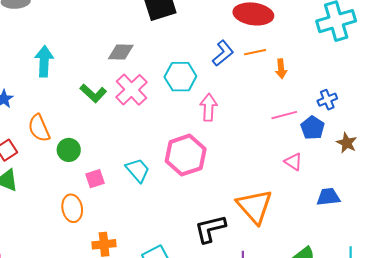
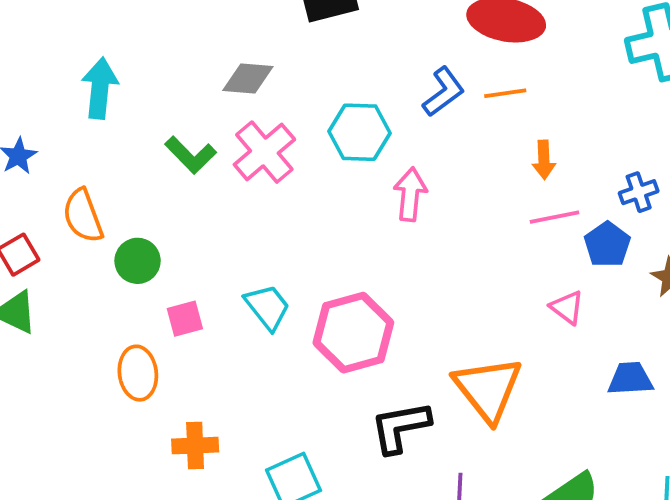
orange arrow: (281, 69) -> (544, 160), moved
pink hexagon: (186, 155) -> (353, 333), moved

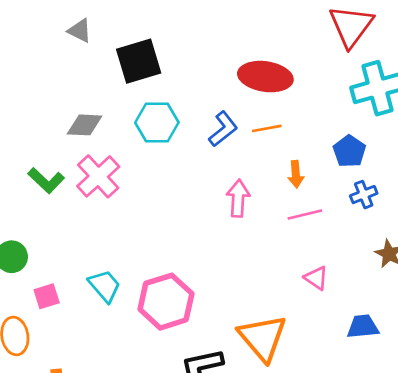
cyan hexagon: (360, 132) -> (157, 122), moved
pink arrow: (410, 194) -> (238, 198), moved
blue pentagon: (607, 245) -> (349, 151), moved

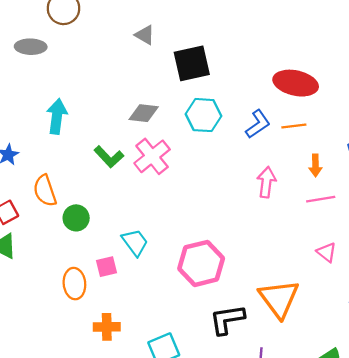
cyan trapezoid: (105, 286) -> (135, 242), moved
pink square: (47, 296) -> (106, 267), moved

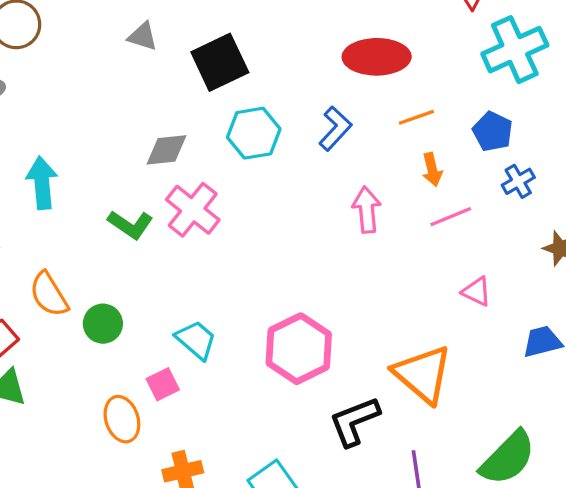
orange line: (294, 126) -> (416, 117), moved

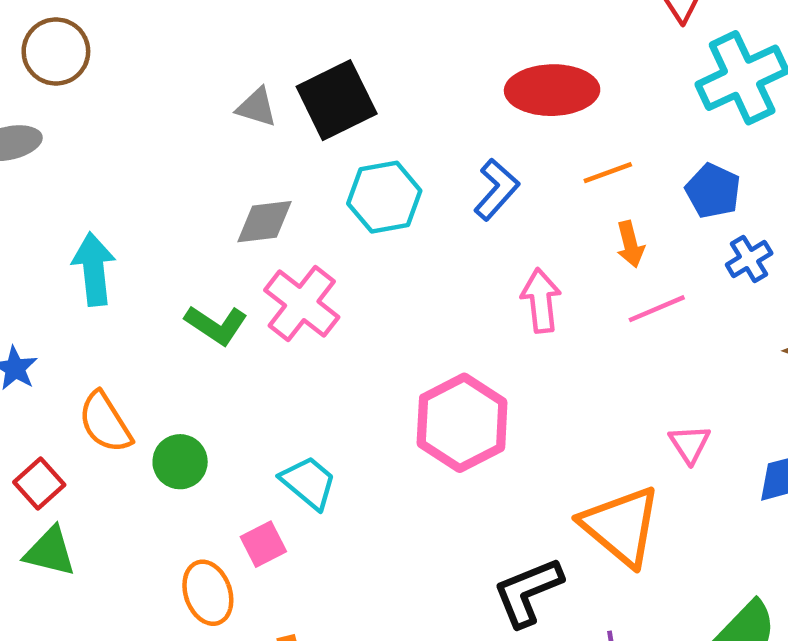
gray triangle: (143, 36) -> (257, 107), moved
pink triangle: (477, 292) -> (690, 444), moved, turned 32
pink hexagon: (299, 349) -> (462, 423), moved

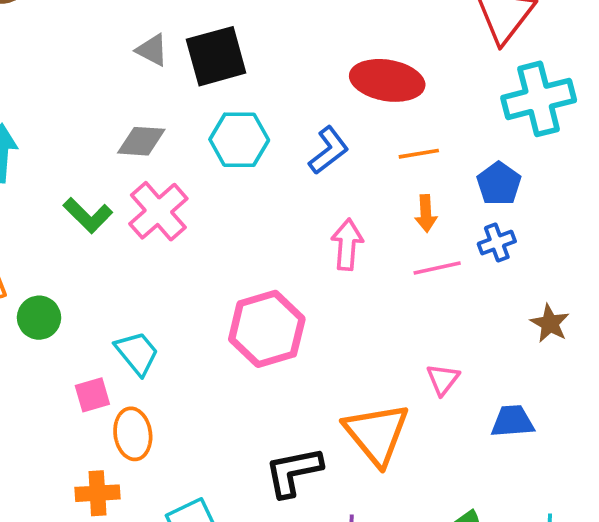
blue cross: (749, 259) -> (497, 243), moved
orange ellipse: (208, 593) -> (133, 434), moved

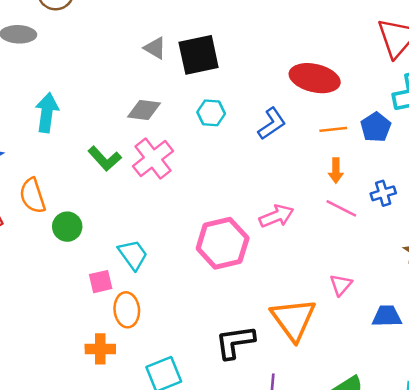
cyan hexagon: (239, 140) -> (211, 113), size x0.7
blue pentagon: (499, 184) -> (376, 127), moved
pink arrow: (347, 244) -> (276, 216), moved, turned 60
pink line: (437, 268) -> (341, 208), turned 36

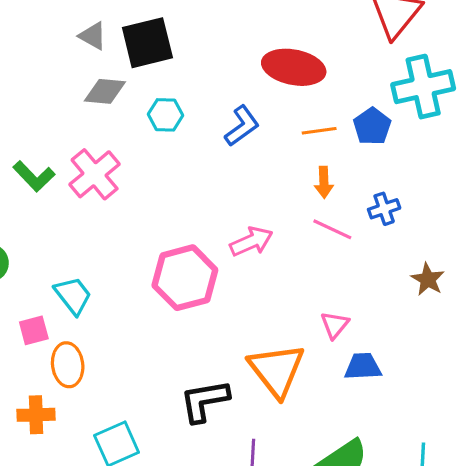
gray diamond: (144, 110) -> (105, 91), moved
blue trapezoid: (387, 316) -> (363, 367), moved

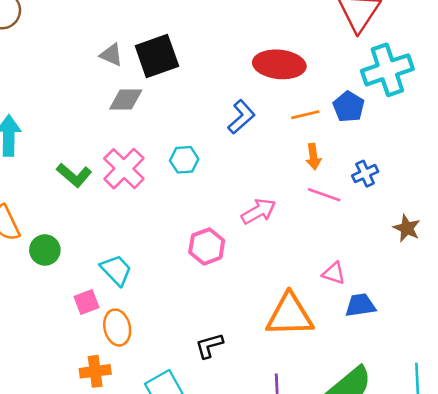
cyan hexagon: (165, 115) -> (184, 160), moved
pink hexagon: (185, 278) -> (207, 246), size x0.7
pink triangle: (335, 325) -> (334, 273), turned -45
orange triangle: (277, 370) -> (290, 315), turned -48
black L-shape: (204, 401) -> (209, 346), moved, size x0.7

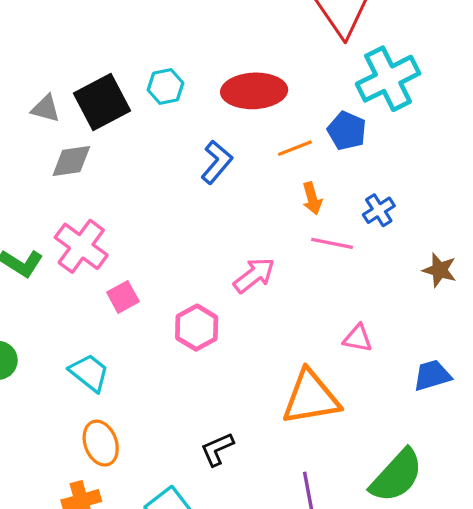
cyan hexagon: (184, 160) -> (165, 86), moved
pink square: (87, 302) -> (123, 297), moved
blue trapezoid: (360, 305) -> (432, 375), moved

